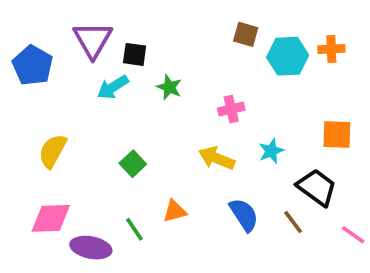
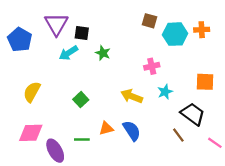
pink cross: (231, 109) -> (152, 66), moved
blue semicircle: (244, 215) -> (132, 131), moved
green line: (135, 229) -> (82, 140), turned -56
purple ellipse: (91, 248) -> (55, 151), turned 50

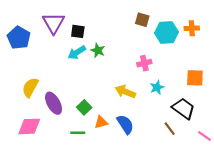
cyan arrow: (68, 53) -> (77, 53), moved
green square: (81, 100) -> (84, 107), moved
purple ellipse: (55, 151) -> (54, 103), moved

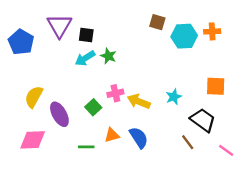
pink cross: (144, 63) -> (115, 93), moved
green square: (84, 107) -> (93, 107), moved

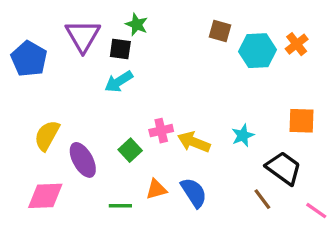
orange cross: (212, 31) -> (297, 44), turned -35
green star: (108, 56) -> (137, 24), moved

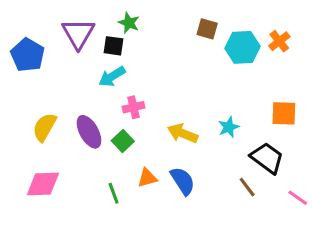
pink cross: (161, 131) -> (133, 107), moved
purple ellipse: (83, 160) -> (89, 132), moved
green line: (120, 206) -> (114, 193), turned 70

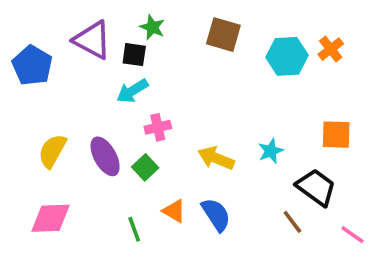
brown square: (207, 29) -> (223, 35), moved, size x1.4
purple triangle: (78, 34) -> (92, 40), turned -32
orange triangle: (147, 178) -> (174, 211), turned 45

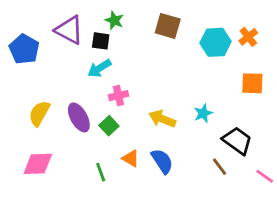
orange square: (336, 135) -> (252, 83), moved

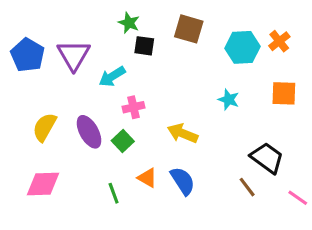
purple triangle: (69, 30) -> (74, 55), moved, turned 32
black square: (101, 41) -> (144, 46), moved
cyan star: (203, 113) -> (229, 100), moved, turned -30

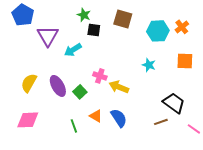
blue pentagon: (28, 55) -> (23, 15), moved
pink cross: (134, 107) -> (100, 76), moved, turned 32
brown line: (247, 187) -> (161, 122), turned -72

